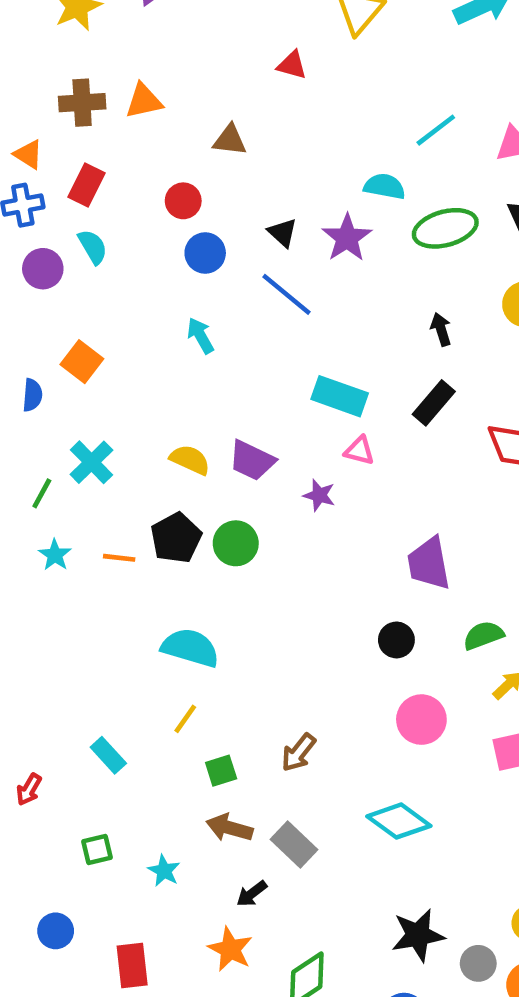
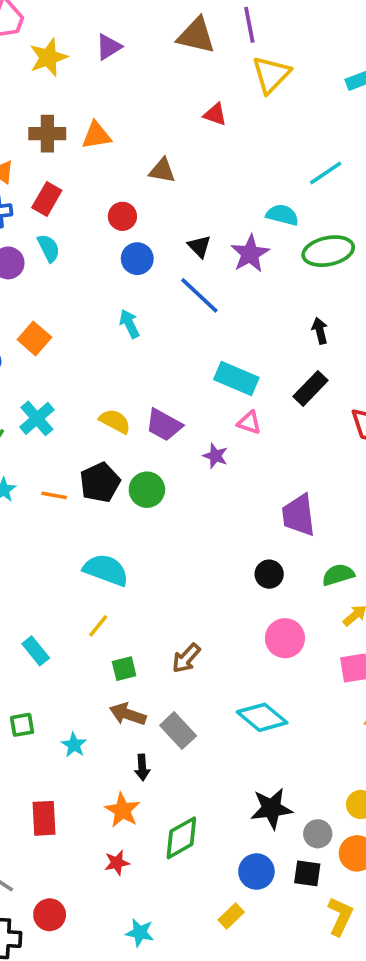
black arrow: (252, 894) -> (142, 767), turned -60

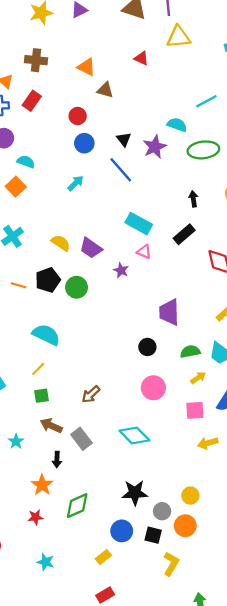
yellow triangle: (271, 75) -> (178, 37), turned 35
orange triangle: (96, 135) -> (86, 67), moved, turned 30
cyan semicircle: (49, 248) -> (26, 162), moved, turned -48
cyan arrow: (129, 324) -> (76, 183), turned 66
green square: (124, 669) -> (41, 396), moved

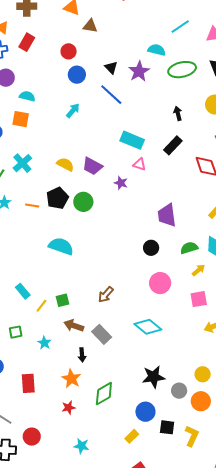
orange square: (16, 187) -> (21, 119), turned -30
yellow line: (38, 369) -> (41, 306), moved
black square: (153, 535) -> (167, 427), moved

